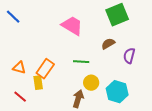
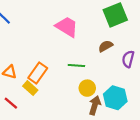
yellow rectangle: (38, 83) -> (30, 88), turned -40
brown arrow: (78, 99) -> (95, 105), moved

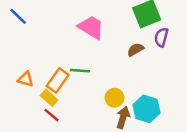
purple semicircle: (128, 59) -> (161, 37), moved
green line: (76, 65) -> (80, 71), moved
red line: (11, 103) -> (52, 115), moved

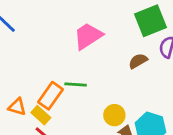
pink trapezoid: (91, 27) -> (88, 36), turned -64
orange triangle: (26, 79) -> (17, 107), moved

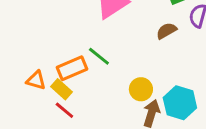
green line: (76, 85) -> (99, 56), turned 35
orange rectangle: (51, 96) -> (72, 68), turned 32

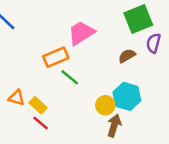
orange rectangle: (72, 68) -> (56, 57), moved
cyan hexagon: (180, 103) -> (127, 96), moved

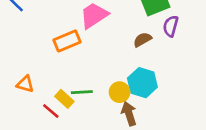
green line: (70, 77) -> (82, 92), moved, turned -42
yellow rectangle: (38, 105) -> (64, 99), moved
brown arrow: (114, 126) -> (129, 114), turned -35

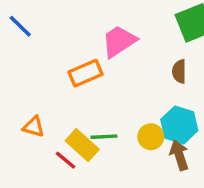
brown semicircle: (142, 40) -> (179, 71), turned -60
yellow rectangle: (64, 99) -> (82, 145), size x1.4
brown arrow: (129, 114) -> (179, 155), moved

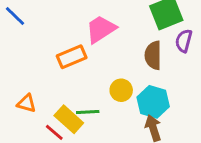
brown semicircle: (179, 71) -> (153, 55), size x1.4
yellow circle: (151, 137) -> (121, 90), moved

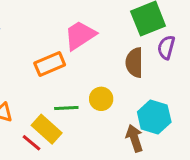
cyan hexagon: (153, 102) -> (154, 117), moved
green line: (88, 112) -> (66, 108), moved

